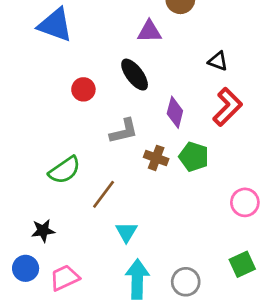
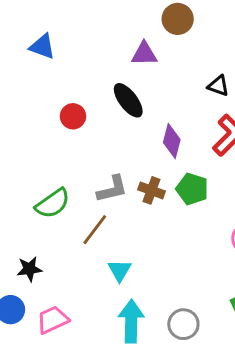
blue triangle: (55, 25) -> (42, 47), size x0.7
gray L-shape: (124, 131) -> (112, 189), moved

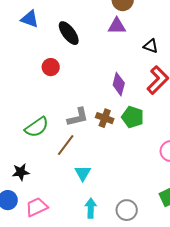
purple triangle: (144, 54) -> (117, 26), moved
black ellipse: (128, 100) -> (69, 33), moved
cyan arrow: (131, 321) -> (91, 208), size x0.7

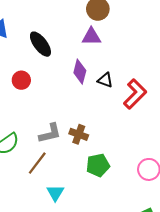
black triangle: (151, 46) -> (105, 80), moved
purple diamond: (119, 84) -> (80, 72), moved
green pentagon: (133, 117) -> (98, 165), moved, turned -30

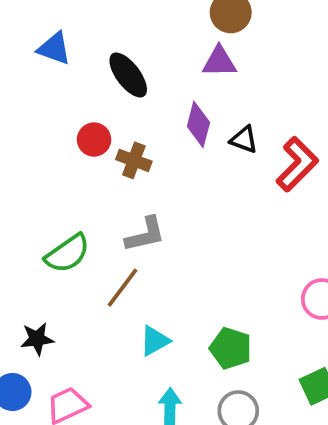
brown cross: (79, 134) -> (134, 160), moved
green pentagon: (98, 165) -> (231, 348), moved, turned 30
cyan triangle: (55, 193) -> (155, 341), turned 30

